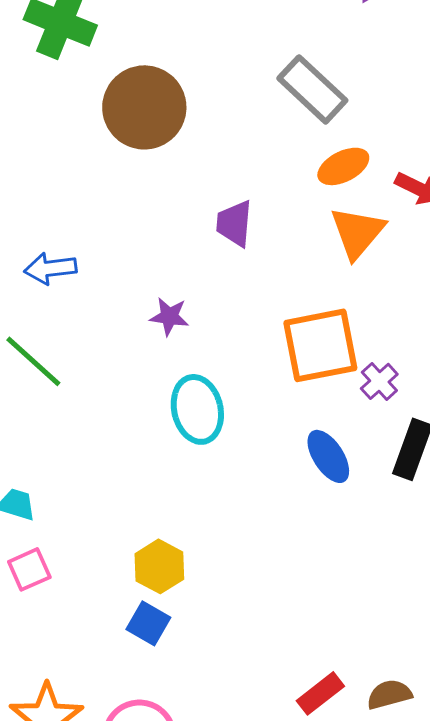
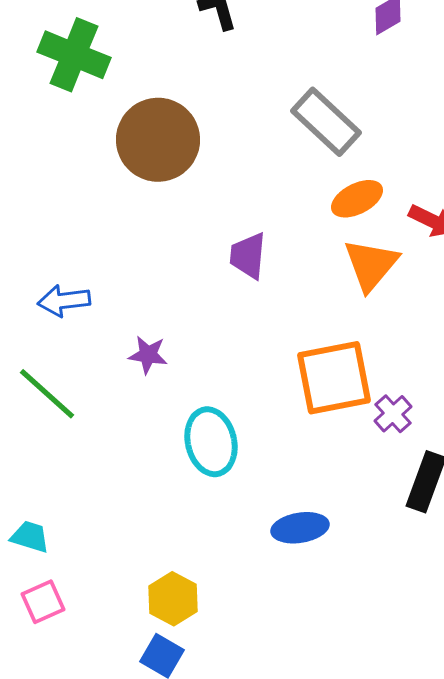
purple star: (169, 316) -> (148, 355), moved
blue ellipse: (328, 456) -> (300, 528), moved, turned -66

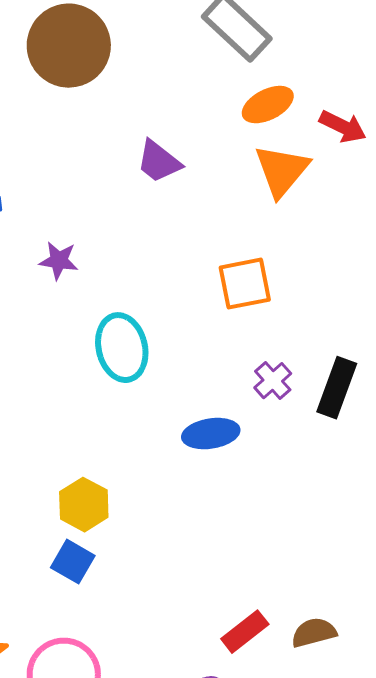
purple trapezoid: (248, 256) -> (159, 162), turned -57
orange square: (334, 378) -> (245, 284), size x0.7
purple cross: (393, 414) -> (273, 381), moved

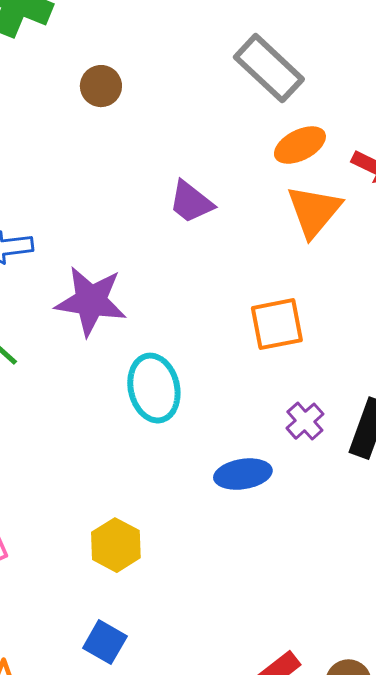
brown circle: (69, 46) -> (101, 86), size x0.5
purple star: (59, 261) -> (91, 301), size x1.8
blue square: (73, 562) -> (105, 642), moved

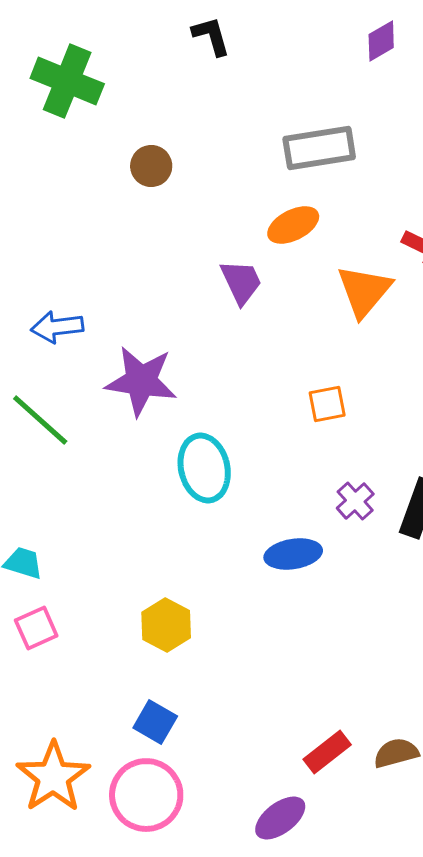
gray rectangle: (269, 68) -> (319, 148), turned -52
orange ellipse: (300, 145) -> (293, 225), moved
purple trapezoid: (191, 202) -> (241, 282), turned -153
orange square: (277, 324) -> (327, 404), size x0.7

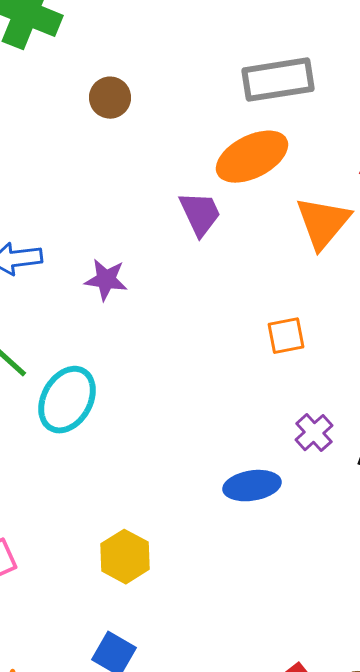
orange ellipse: (293, 225) -> (252, 157), size x1.4
purple star: (141, 381) -> (106, 280), moved, size x0.6
cyan ellipse: (204, 468) -> (67, 400), moved, turned 42

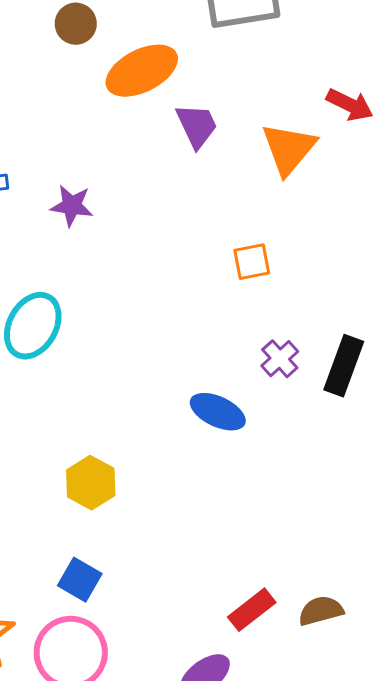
orange ellipse: (252, 157) -> (142, 71), moved
purple trapezoid: (200, 214) -> (197, 126), moved
blue ellipse: (252, 486) -> (218, 412), turned 34

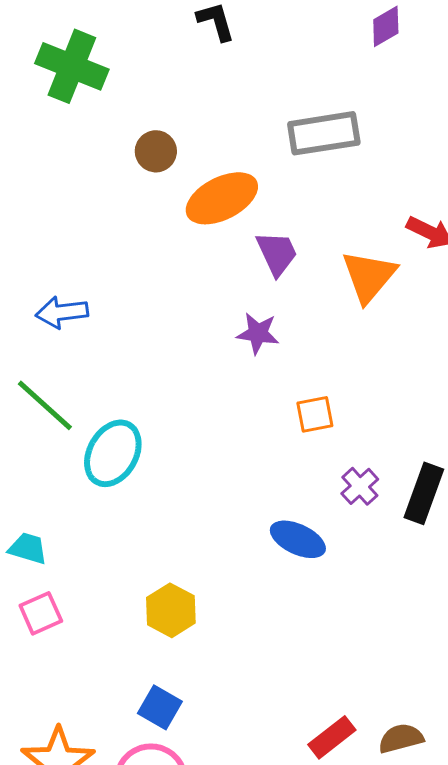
purple star: (72, 206) -> (258, 333), moved
orange square: (252, 262) -> (315, 414), moved

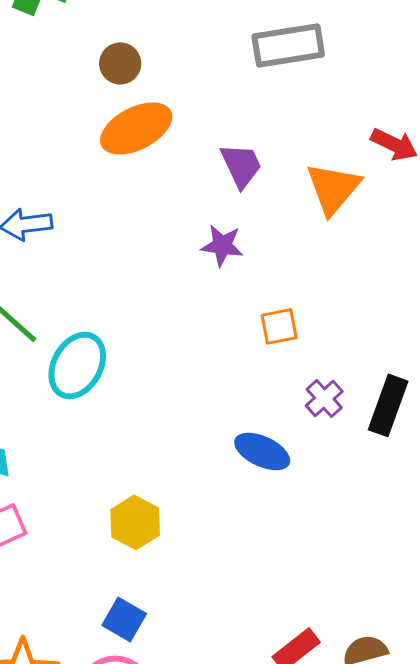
orange ellipse: (222, 198) -> (136, 128), moved

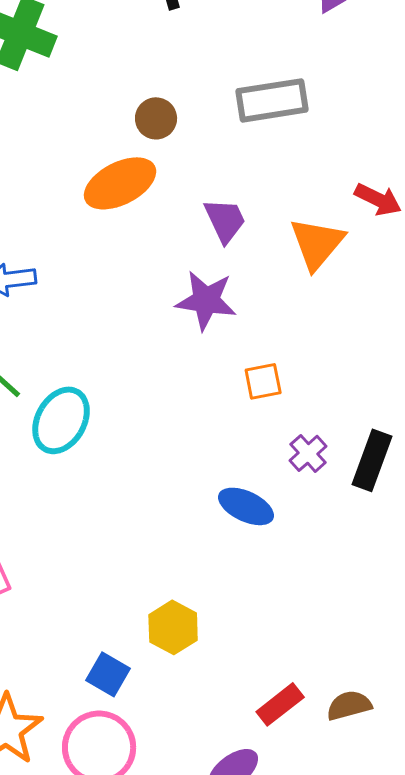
brown circle: (120, 63) -> (156, 118), moved
purple star: (222, 245) -> (206, 300), size x1.4
yellow hexagon: (135, 522) -> (173, 627), moved

